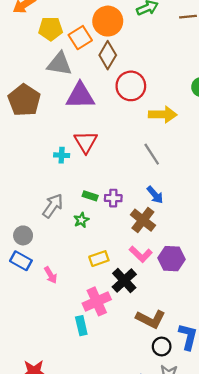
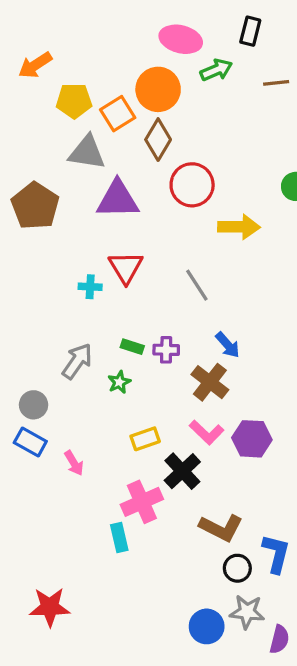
gray line: (152, 154) -> (197, 285), moved

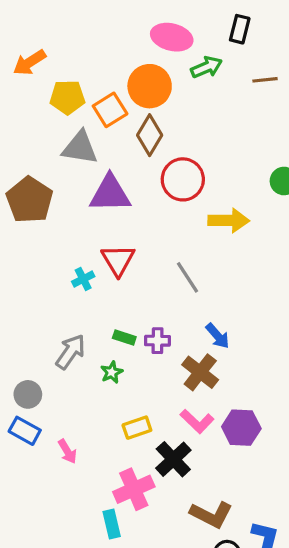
cyan cross: (90, 287) -> (83, 279), turned -30

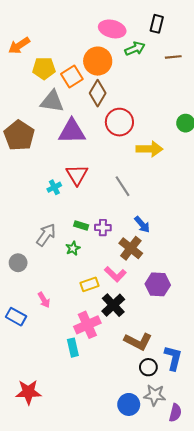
pink L-shape: (197, 421) -> (115, 274), moved
blue rectangle: (25, 431) -> (16, 317), moved

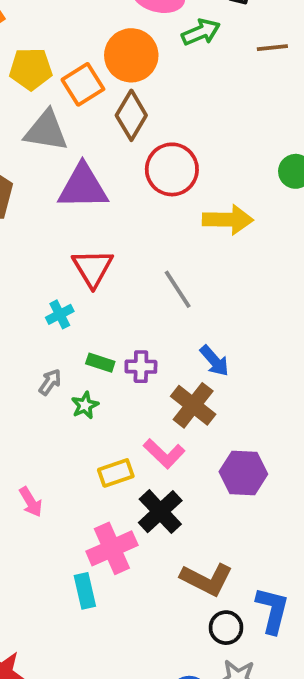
cyan cross: (54, 187) -> (60, 314), moved
gray arrow: (46, 235) -> (50, 382), moved, size x0.6

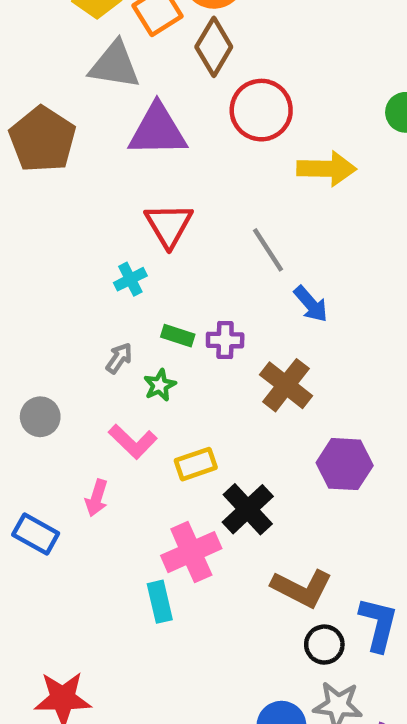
blue arrow: (214, 361) -> (311, 304), moved
pink L-shape: (164, 454) -> (133, 442), moved
pink arrow: (31, 502) -> (97, 498), turned 48

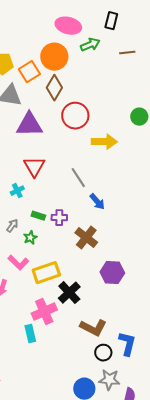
yellow rectangle: (196, 464) -> (46, 273), size x1.5

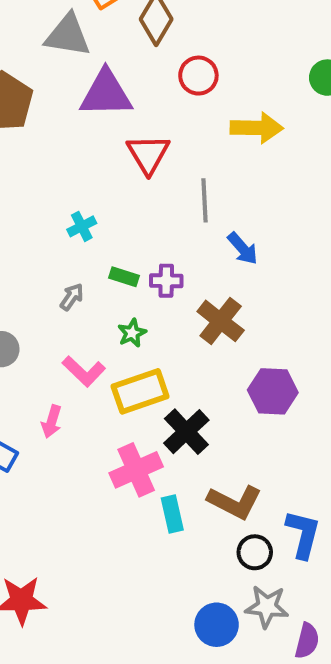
red circle: (75, 116) -> (198, 76), size x0.7
red triangle: (34, 167) -> (148, 154), moved
gray line: (78, 178) -> (204, 200), turned 30
green star: (30, 238) -> (132, 333), moved
cyan rectangle: (30, 334) -> (172, 514), moved

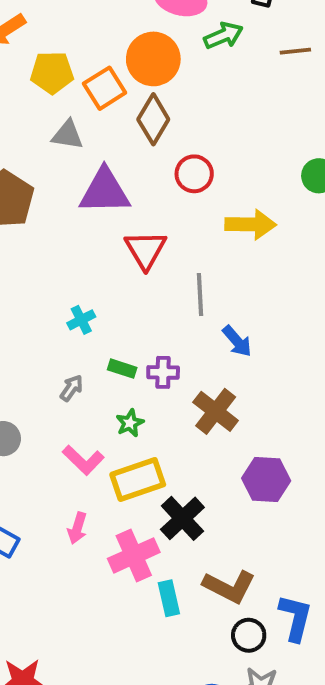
gray triangle: (68, 35) -> (68, 135), size x0.7
pink arrow: (52, 422) -> (77, 528), moved

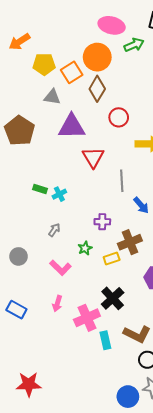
green rectangle: (122, 369) -> (40, 189), moved
brown cross: (216, 411) -> (130, 242), turned 30
yellow rectangle: (138, 479) -> (112, 258), moved, size x0.6

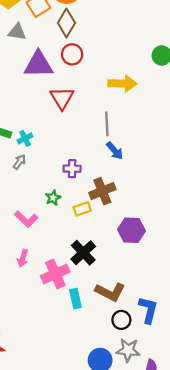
red circle: (119, 117) -> (72, 54), moved
gray line: (122, 181) -> (107, 124), moved
gray arrow: (54, 230) -> (19, 162), moved

